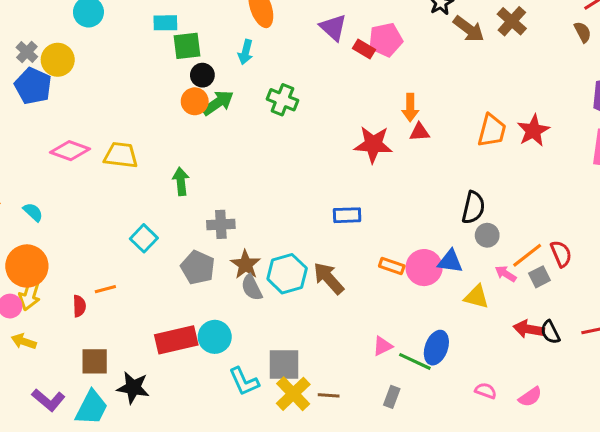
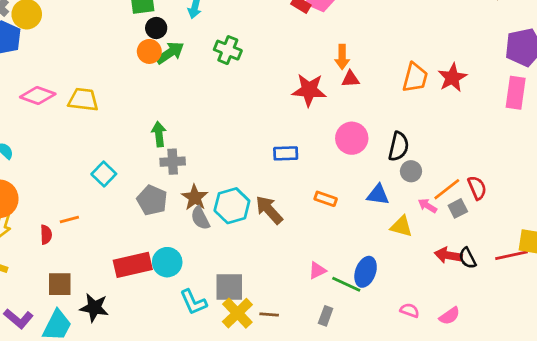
green arrow: (181, 181) -> (159, 134), moved
pink circle: (424, 268) -> (352, 138), moved

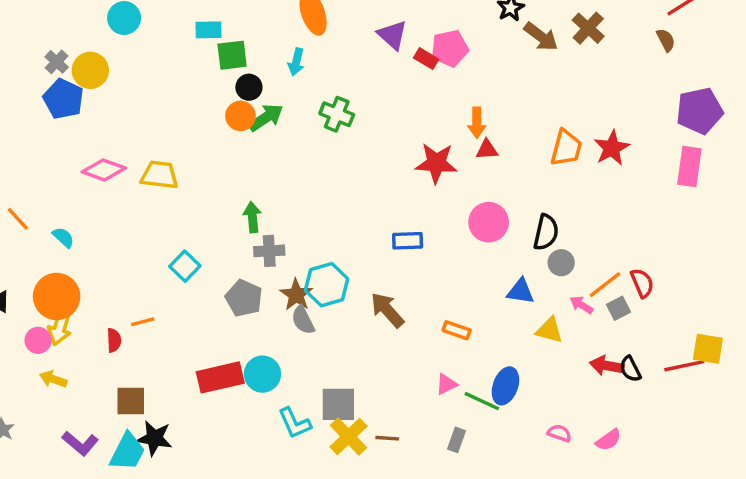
orange rectangle: (326, 199) -> (457, 330), moved
cyan hexagon: (232, 206) -> (327, 285), moved
black star: (94, 308) -> (154, 438), moved

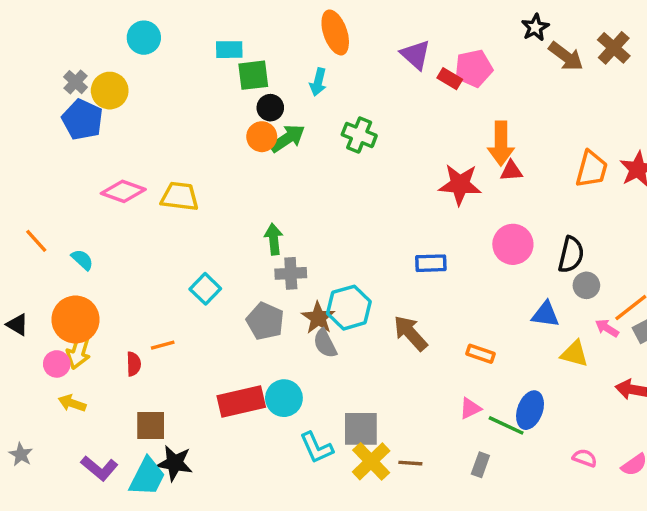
orange arrow: (477, 123) -> (501, 144), size x1.4

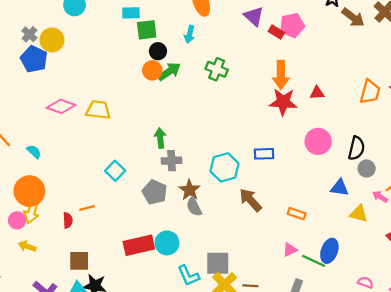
orange arrow: (501, 144) -> (281, 75), moved
cyan hexagon: (349, 308) -> (225, 167), moved

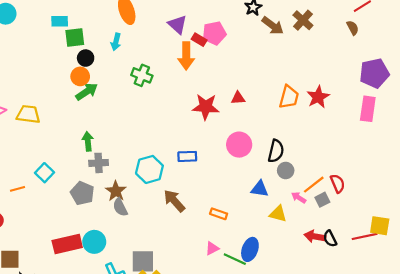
green arrow: (169, 72) -> (87, 92), moved
orange arrow: (281, 75) -> (186, 56), moved
orange line: (87, 208) -> (17, 189), moved

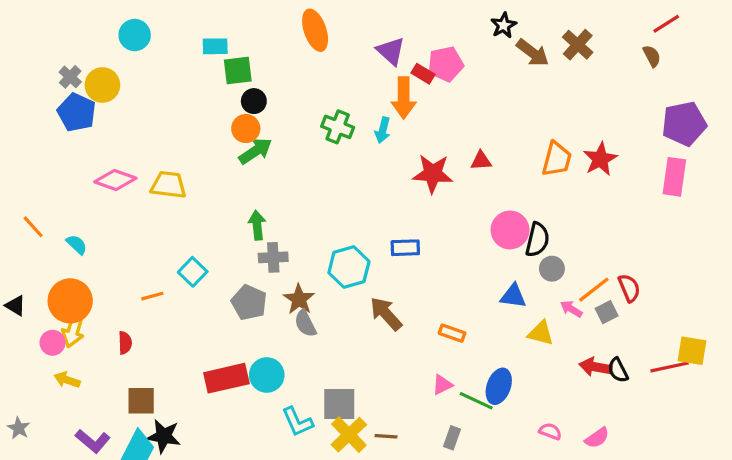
cyan arrow: (116, 42) -> (383, 130), moved
pink circle: (239, 145) -> (510, 230), moved

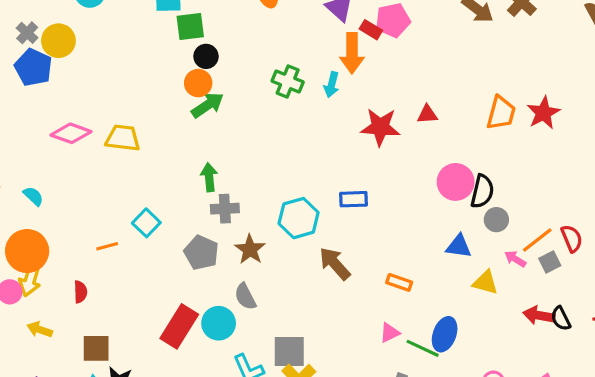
gray semicircle: (305, 323) -> (245, 297), moved
red rectangle: (226, 378) -> (179, 326), turned -45
yellow arrow: (67, 380) -> (40, 330), moved

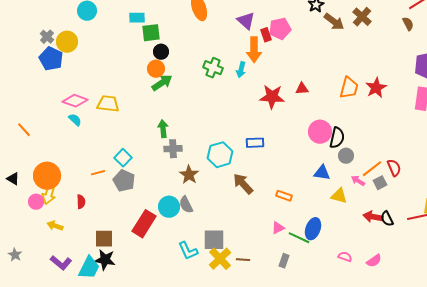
red rectangle: (371, 30) -> (266, 35), turned 40
cyan semicircle: (33, 196) -> (75, 120), moved
gray pentagon: (201, 253) -> (124, 181), moved
cyan circle: (219, 323) -> (169, 207), moved
brown square: (96, 348) -> (104, 239), moved

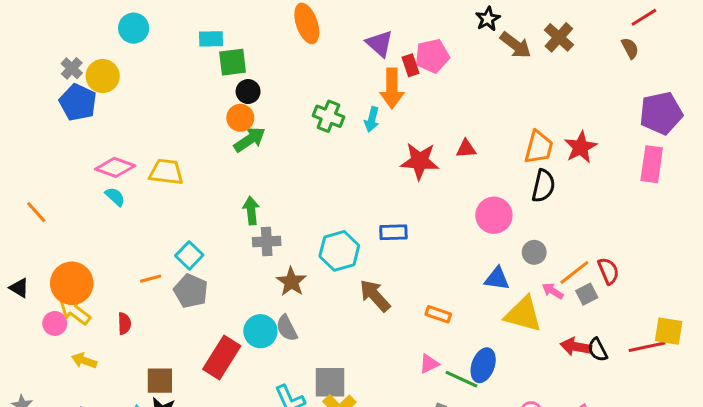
black semicircle: (337, 138) -> (543, 186), moved
yellow arrow: (49, 194) -> (75, 311), turned 110
yellow triangle: (339, 196) -> (523, 314), size x1.5

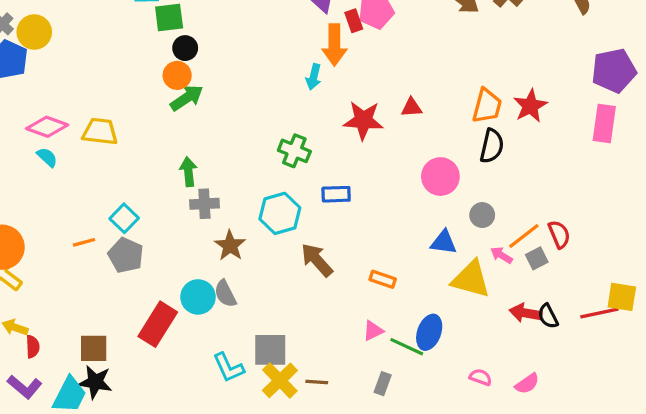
green cross: (328, 116) -> (294, 151), moved
red semicircle: (124, 323) -> (33, 347), moved

